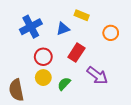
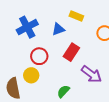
yellow circle: (43, 78) -> (31, 75), moved
green semicircle: (64, 84) -> (63, 91), moved

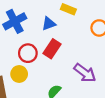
red rectangle: (71, 52) -> (52, 49), moved

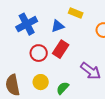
yellow circle: (19, 74) -> (41, 82), moved

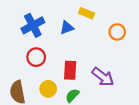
red rectangle: (61, 49) -> (70, 70), moved, turned -30
red circle: (39, 53) -> (36, 57), moved

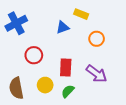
blue cross: (33, 25) -> (16, 23), moved
orange circle: (117, 32) -> (97, 39), moved

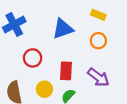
yellow rectangle: (81, 14) -> (98, 15), moved
blue triangle: (63, 27) -> (63, 29), size x1.5

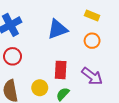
red circle: (33, 58) -> (13, 56), moved

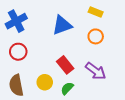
red rectangle: (61, 70) -> (65, 65), turned -42

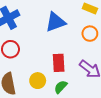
red rectangle: (65, 65) -> (59, 63), turned 36

